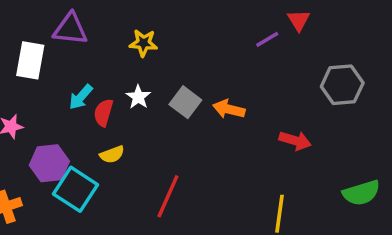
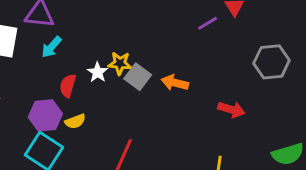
yellow star: (144, 43) -> (120, 63), moved
cyan arrow: (81, 97) -> (51, 47), moved
purple hexagon: (49, 163) -> (45, 115), moved

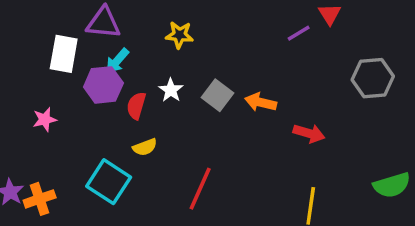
yellow star: (120, 63) -> (179, 35), moved
red arrow: (231, 109) -> (309, 133), moved
purple hexagon: (45, 115) -> (103, 85), moved

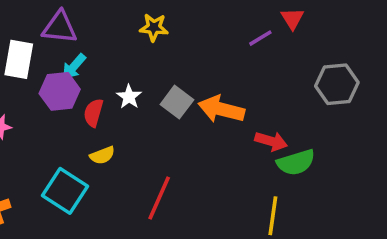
yellow star: (179, 35) -> (154, 27), moved
orange arrow: (261, 102) -> (221, 109), size x1.4
green semicircle: (392, 185) -> (296, 162), moved

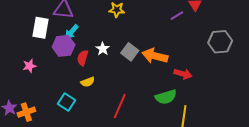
green semicircle: (296, 162) -> (166, 97), moved
cyan square: (65, 191) -> (67, 102), size x0.7

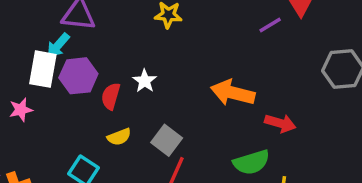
white rectangle: (40, 28) -> (43, 69), moved
cyan arrow: (72, 32) -> (58, 45), moved
gray square: (130, 52) -> (167, 140), moved

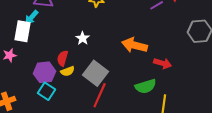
purple hexagon: (78, 76) -> (45, 72), moved
red semicircle: (111, 96) -> (63, 58), moved
gray square: (167, 140) -> (96, 73), size x1.4

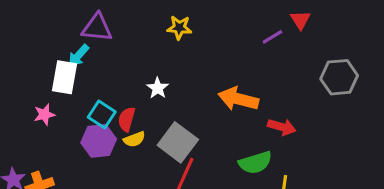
cyan square: (47, 91) -> (102, 114), moved

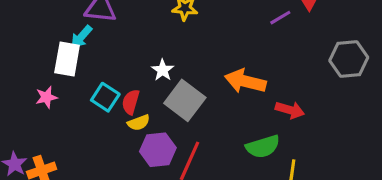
purple hexagon: (99, 141) -> (158, 150), moved
gray square: (178, 142) -> (185, 100), moved

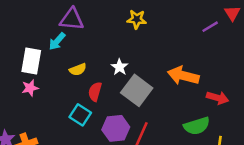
white rectangle: (67, 59) -> (31, 61), moved
cyan square: (105, 97) -> (80, 115), moved
yellow semicircle: (139, 123) -> (78, 70), moved

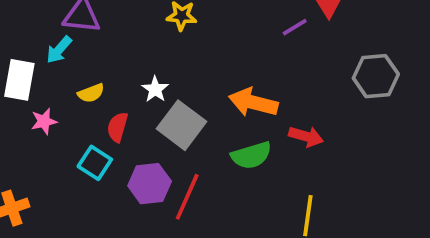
pink star: (30, 88) -> (44, 121), moved
green semicircle: (197, 126) -> (251, 155), moved

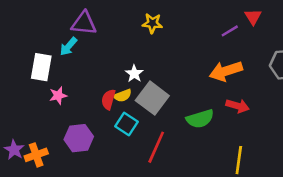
yellow semicircle: (91, 93) -> (123, 96), moved
orange arrow: (253, 103) -> (226, 71), moved, turned -32
cyan square: (95, 163) -> (127, 124), moved
purple hexagon: (150, 184) -> (79, 138), moved

